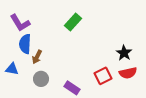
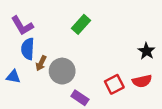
black star: (124, 53) -> (146, 51), moved
gray circle: (41, 79) -> (62, 71), moved, size x1.5

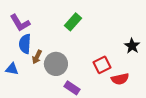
red semicircle: (142, 81) -> (120, 79), moved
red square: (114, 84) -> (102, 65), moved

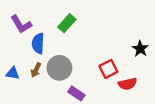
green rectangle: (73, 22) -> (67, 23), moved
blue semicircle: (25, 44) -> (38, 43), moved
brown arrow: (37, 57) -> (36, 70), moved

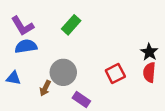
blue semicircle: (38, 43) -> (26, 46), moved, turned 78
brown arrow: (36, 70) -> (45, 88), moved
red semicircle: (128, 84) -> (149, 72), moved, turned 108

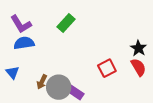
gray circle: (63, 72) -> (59, 87), moved
red semicircle: (149, 72) -> (138, 67), turned 144
blue triangle: (13, 78) -> (12, 72), turned 40

